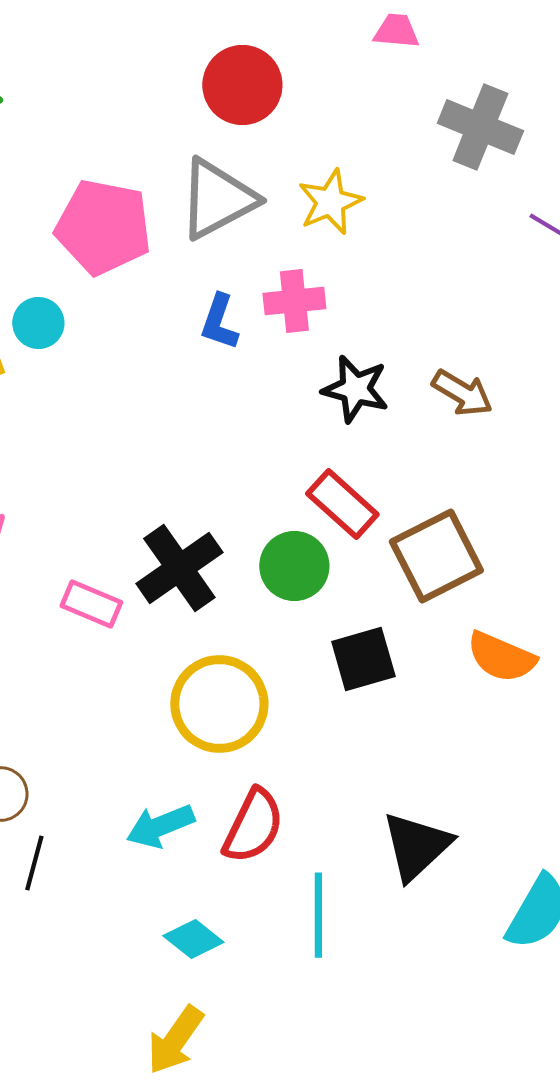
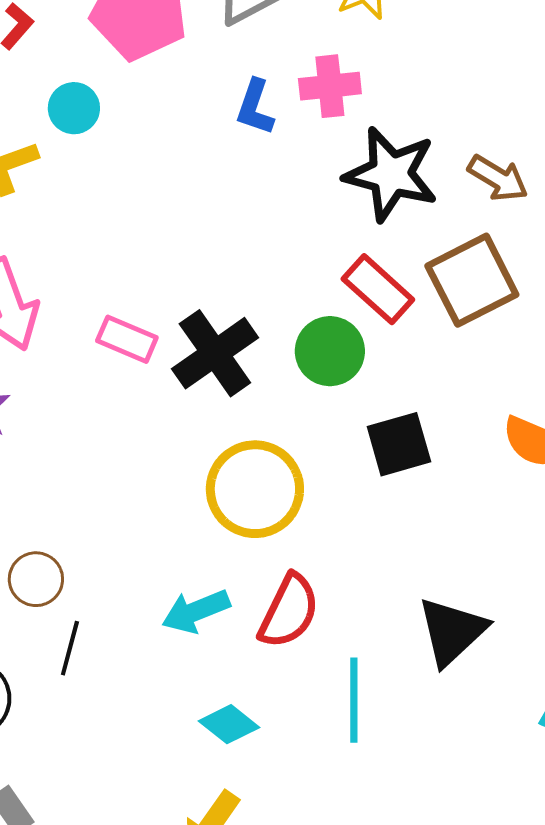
black star: (355, 389) -> (391, 174), size x1.4
brown square: (436, 556) -> (472, 280), moved
pink rectangle: (91, 604) -> (127, 339), moved

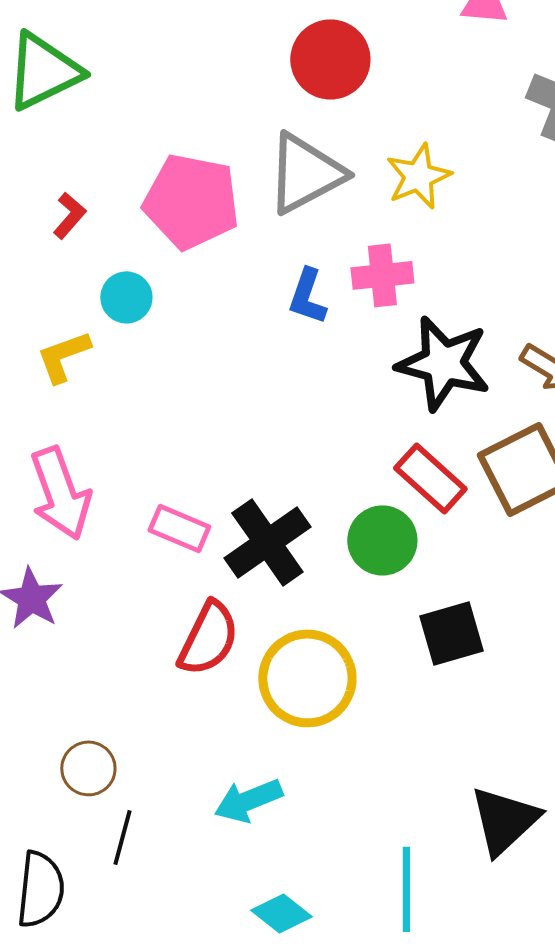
red semicircle: (289, 611) -> (208, 638), moved

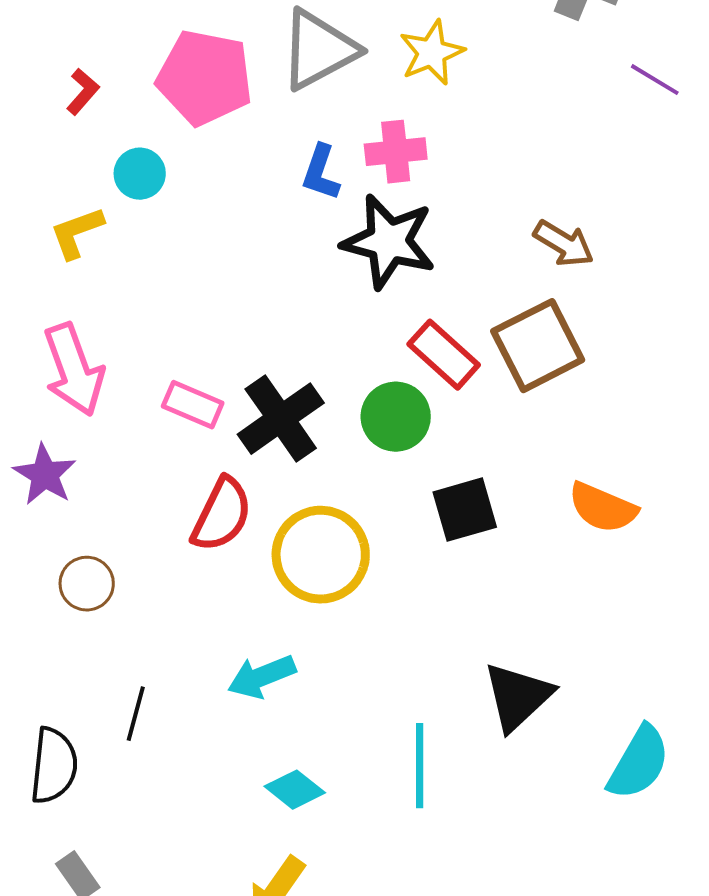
black star: (443, 363) -> (389, 242), moved
brown circle: (88, 768) -> (87, 584), moved

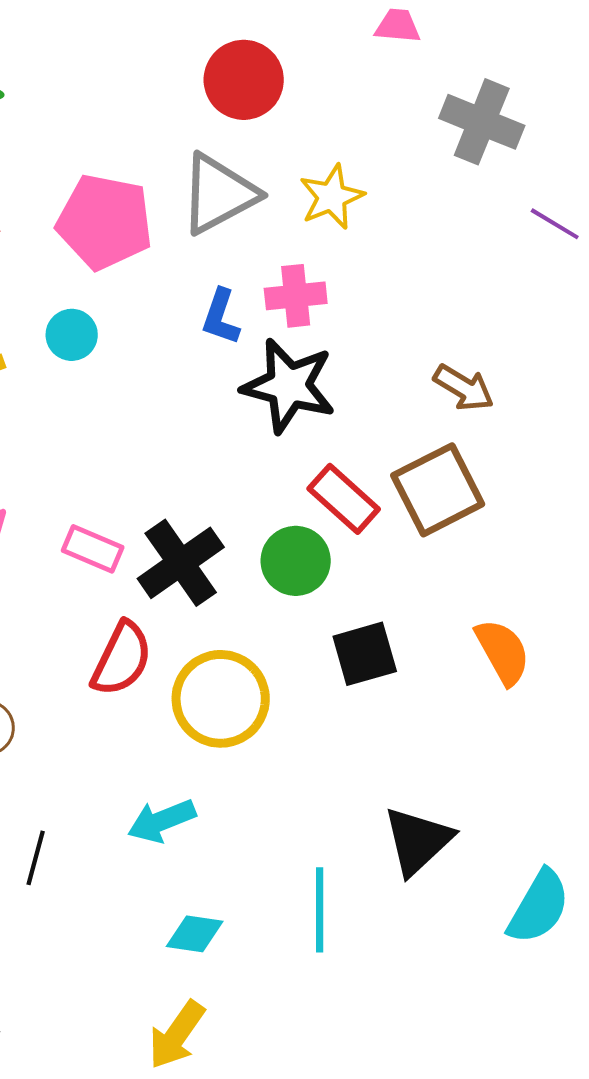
cyan circle: (140, 174) -> (72, 335), moved
orange semicircle: (603, 508) -> (503, 652), turned -142
cyan diamond: (295, 790) -> (195, 934), turned -30

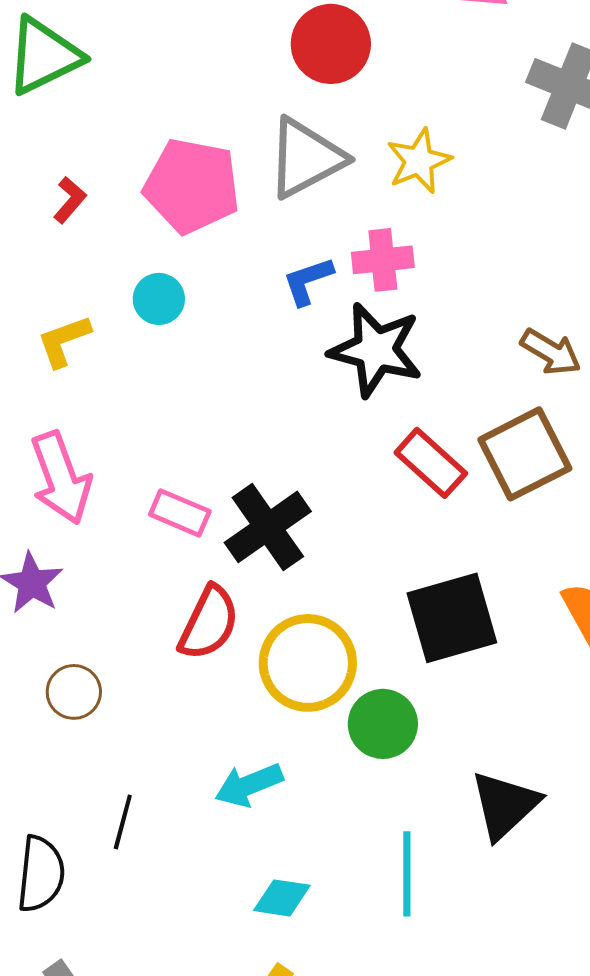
blue L-shape: (221, 317) -> (308, 281), turned 52
green circle: (296, 561) -> (383, 724), moved
black square: (365, 654) -> (452, 618), size x1.4

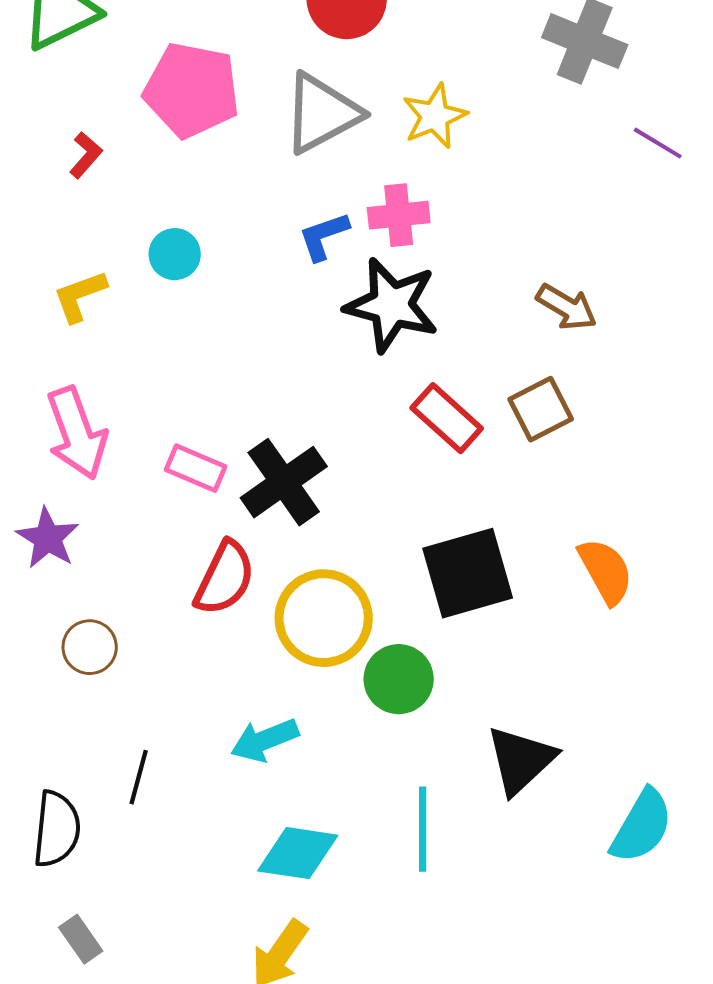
pink pentagon: (192, 186) -> (192, 90), moved
brown square: (525, 454) -> (541, 409), size x0.7
cyan diamond: (282, 898) -> (298, 853), size x1.4

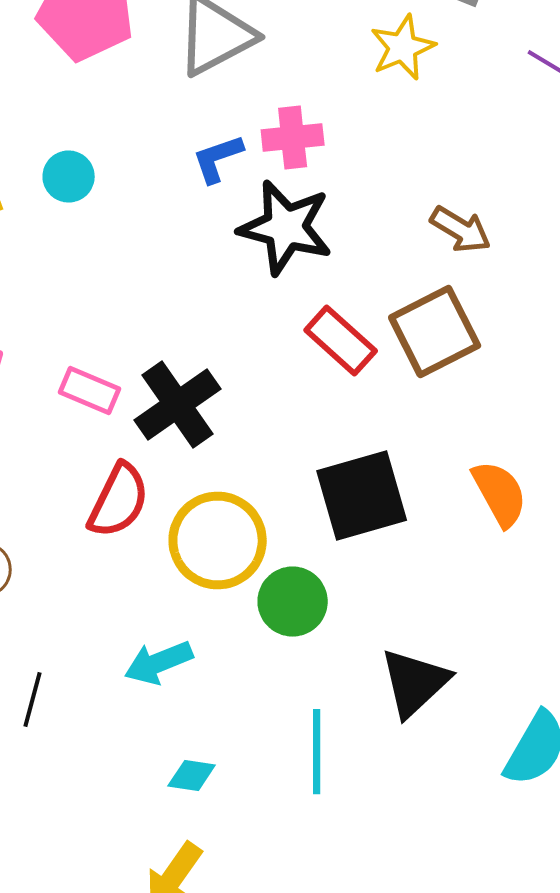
yellow star: (435, 116) -> (403, 48), moved
brown square: (541, 409) -> (435, 332), size x1.4
cyan diamond: (298, 853) -> (192, 776), size x0.6

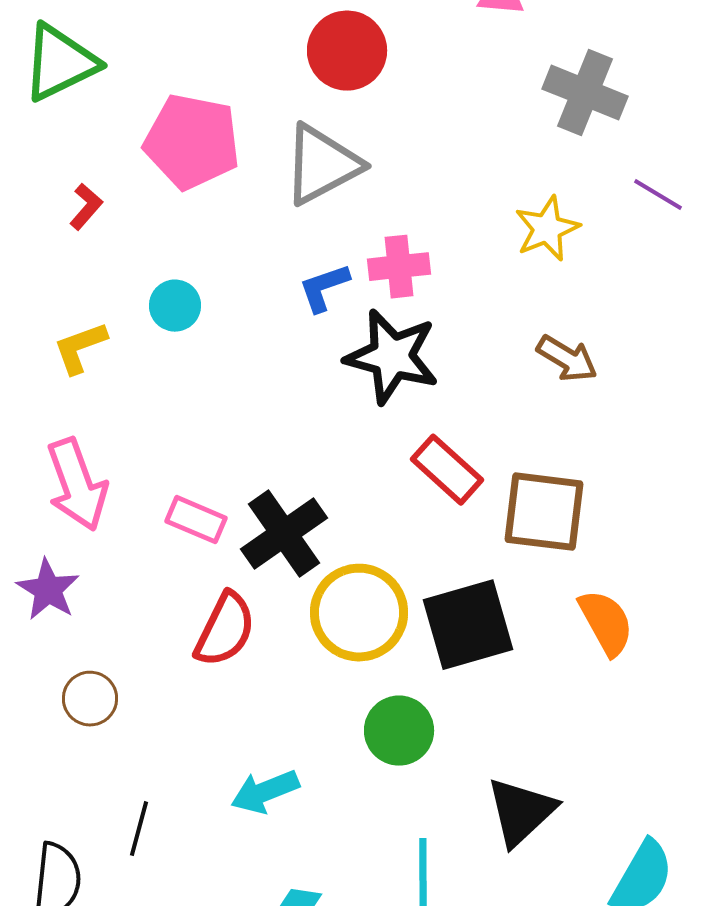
yellow star: (403, 48) -> (547, 229), moved
brown square: (435, 332) -> (544, 512), moved, turned 34
yellow circle: (218, 540) -> (359, 613), moved

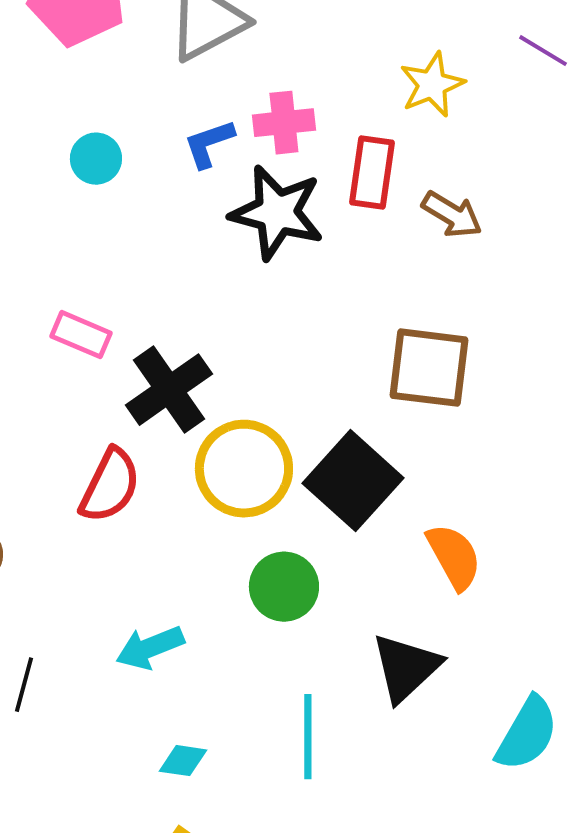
cyan circle: (175, 306) -> (96, 159), moved
red rectangle: (447, 470) -> (372, 173), moved, turned 56
pink rectangle: (196, 520) -> (81, 335), moved
orange semicircle: (606, 623) -> (454, 557), moved
black square: (468, 625) -> (353, 481), turned -32

